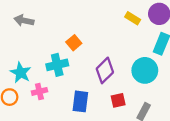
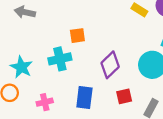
orange square: (74, 43) -> (77, 36), turned 32
pink cross: (39, 91) -> (45, 102), moved

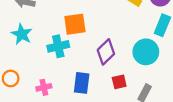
orange square: (77, 36) -> (75, 24), size x1.5
cyan star: (21, 67) -> (22, 34), moved

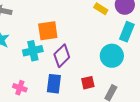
purple diamond: (106, 52) -> (62, 56), moved
pink cross: (44, 87) -> (20, 88), turned 32

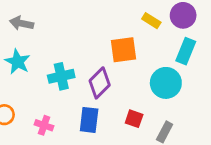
orange square: (48, 31) -> (123, 50), moved
red square: (88, 83) -> (134, 119), turned 32

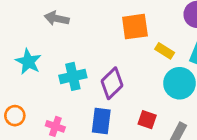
yellow rectangle: (151, 21) -> (165, 51), moved
gray arrow: (21, 23) -> (57, 18), moved
orange square: (123, 50) -> (135, 27), moved

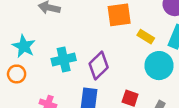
orange circle: (15, 116) -> (17, 74), moved

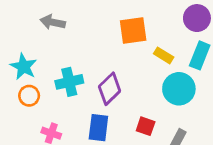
orange circle: (17, 74) -> (29, 96), moved

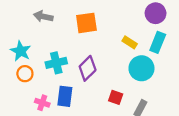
orange square: (133, 31) -> (86, 23), moved
blue rectangle: (98, 128) -> (65, 96), moved

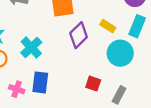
cyan cross: (56, 63) -> (31, 48), turned -30
purple diamond: (88, 68) -> (79, 35), moved

